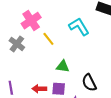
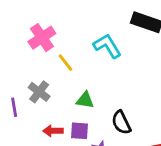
gray cross: (17, 44) -> (39, 92), moved
purple line: (11, 88) -> (14, 107), moved

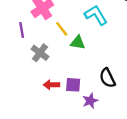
green triangle: (85, 100) -> (78, 43), moved
purple line: (14, 107) -> (22, 30), moved

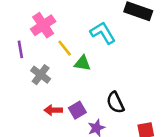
purple square: (73, 85) -> (77, 110), turned -35

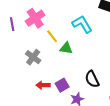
purple line: (20, 49) -> (12, 24), moved

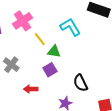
gray cross: (33, 57) -> (11, 65), moved
purple square: (62, 85) -> (50, 70), moved

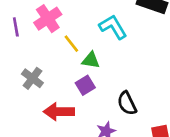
red arrow: (31, 89) -> (59, 112), size x1.5

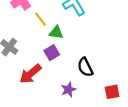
red arrow: (59, 112) -> (30, 74), turned -40

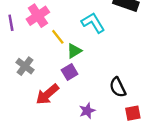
green triangle: (56, 33) -> (74, 51), turned -40
black semicircle: (85, 67) -> (118, 87), moved

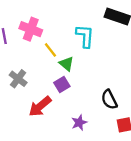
pink cross: (38, 16) -> (31, 29), turned -35
cyan L-shape: (93, 23) -> (85, 36), turned 35
green triangle: (74, 51) -> (67, 64), turned -49

